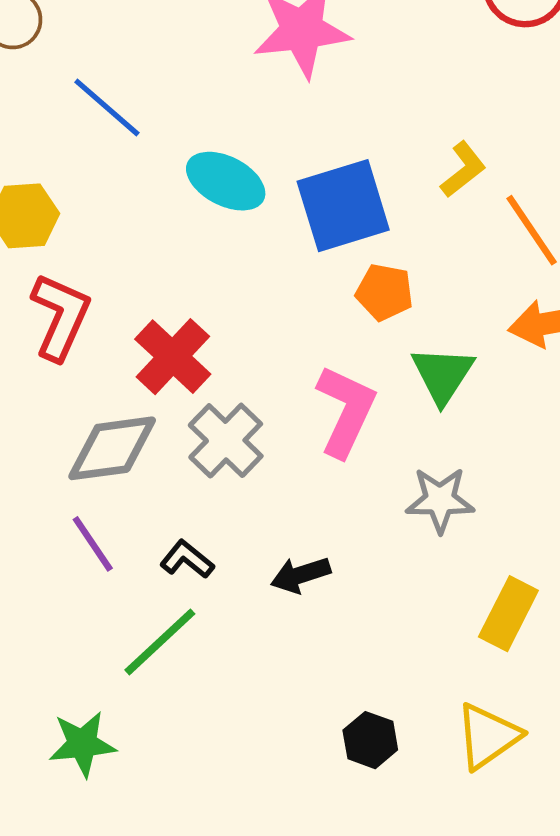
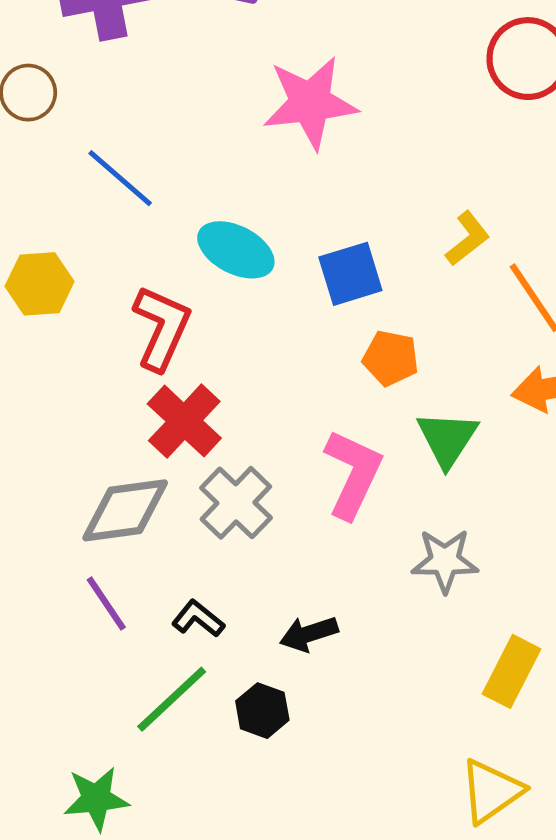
blue square: (343, 206) -> (350, 274), size x0.7
red L-shape: (60, 317) -> (162, 328), moved
black hexagon: (370, 740) -> (262, 711), moved

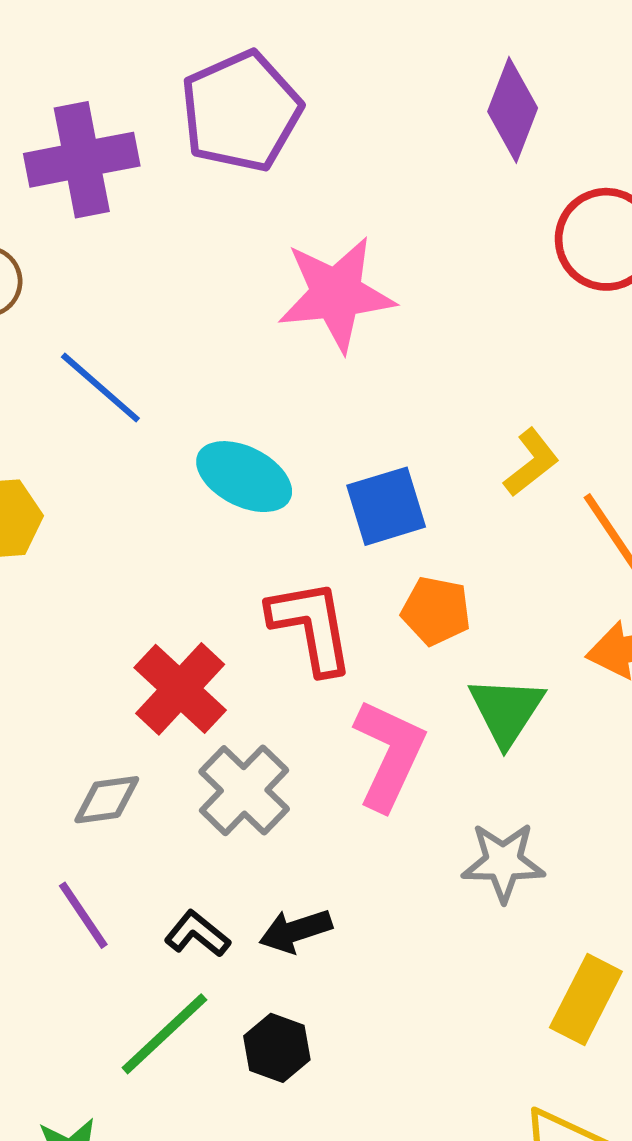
red L-shape: (162, 328) -> (311, 626), moved, turned -34
gray diamond: (125, 510) -> (107, 800), size x0.6
black arrow: (309, 634) -> (296, 931), moved

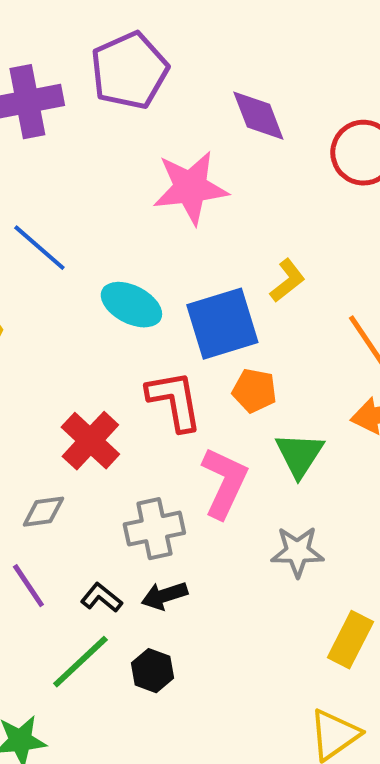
purple diamond: (513, 110) -> (258, 116), moved, turned -42
yellow L-shape: (531, 463) -> (287, 281), moved
blue square: (386, 506) -> (222, 324), size x1.4
gray cross: (244, 790) -> (154, 529), moved, turned 34

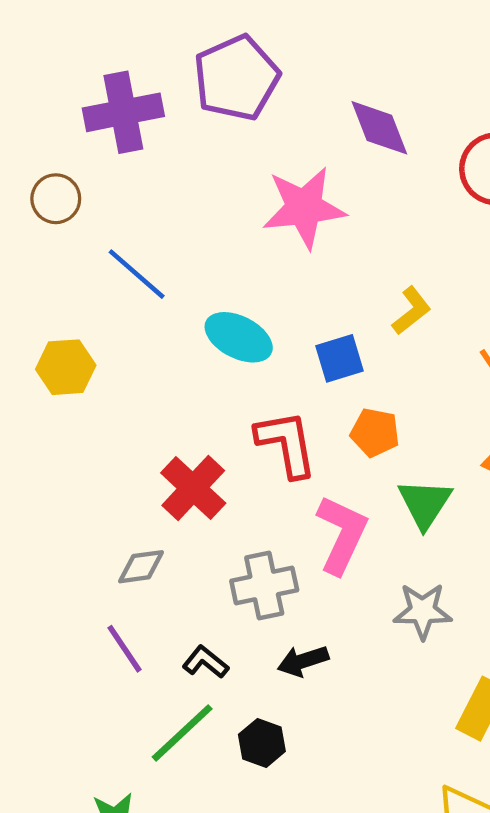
blue square: (222, 324) -> (340, 358), size x0.6
black arrow: (164, 596) -> (303, 661), moved

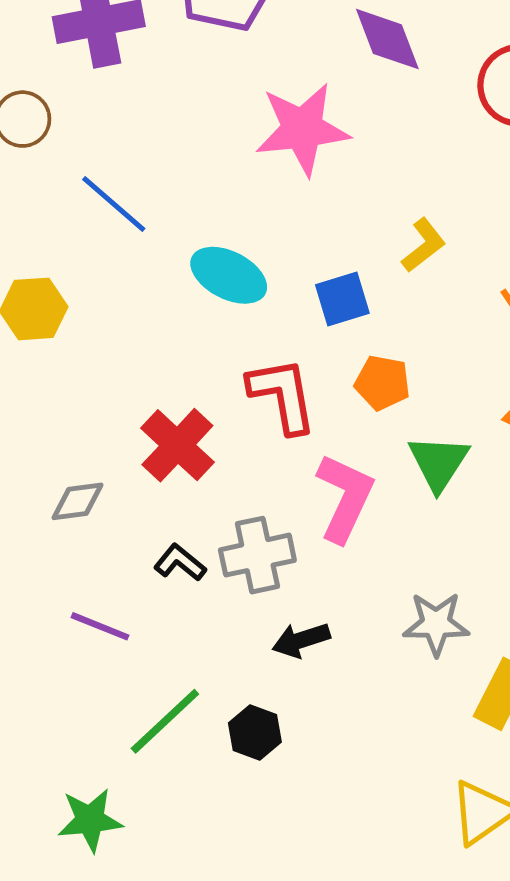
gray diamond: (141, 567) -> (77, 501), moved
gray star: (423, 611) -> (436, 624), moved
purple line: (124, 649) -> (100, 626), turned -34
black L-shape: (205, 662) -> (180, 563), moved

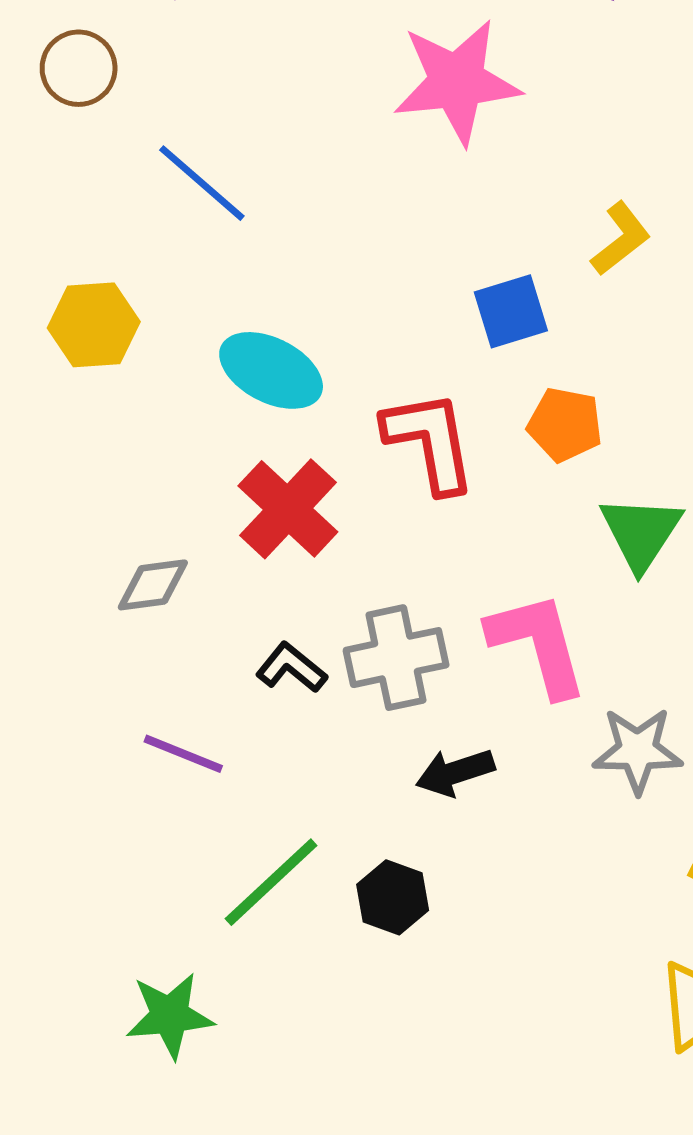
cyan ellipse: (229, 275) -> (271, 370), moved
pink L-shape: (345, 498) -> (538, 644), moved, turned -40

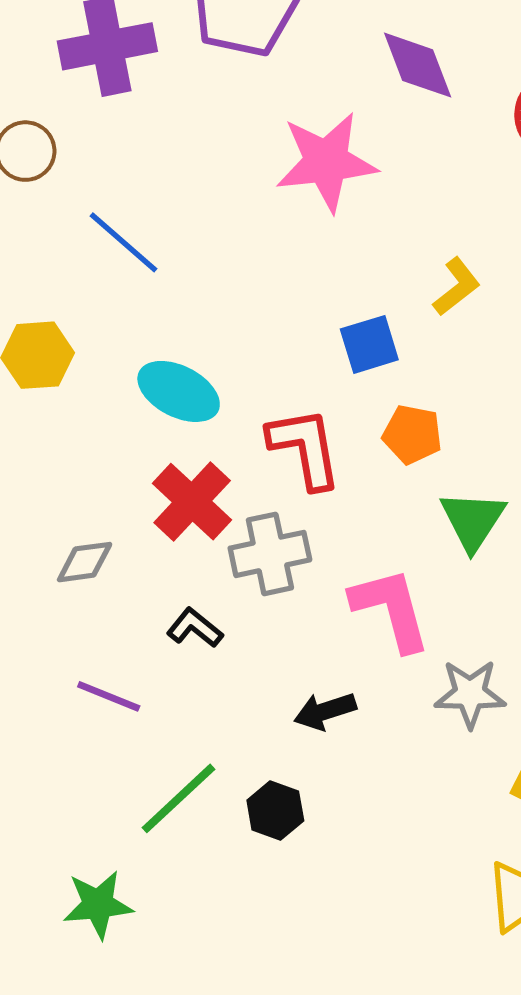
gray cross: (396, 658) -> (270, 554), moved

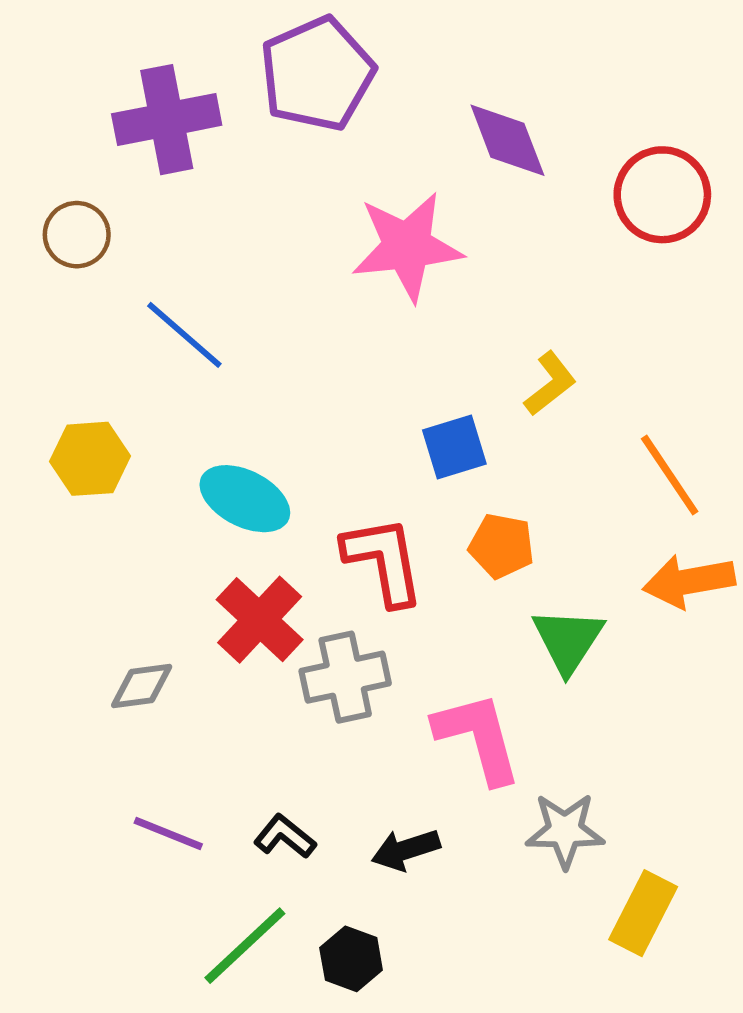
black L-shape: (195, 628) -> (285, 836), moved

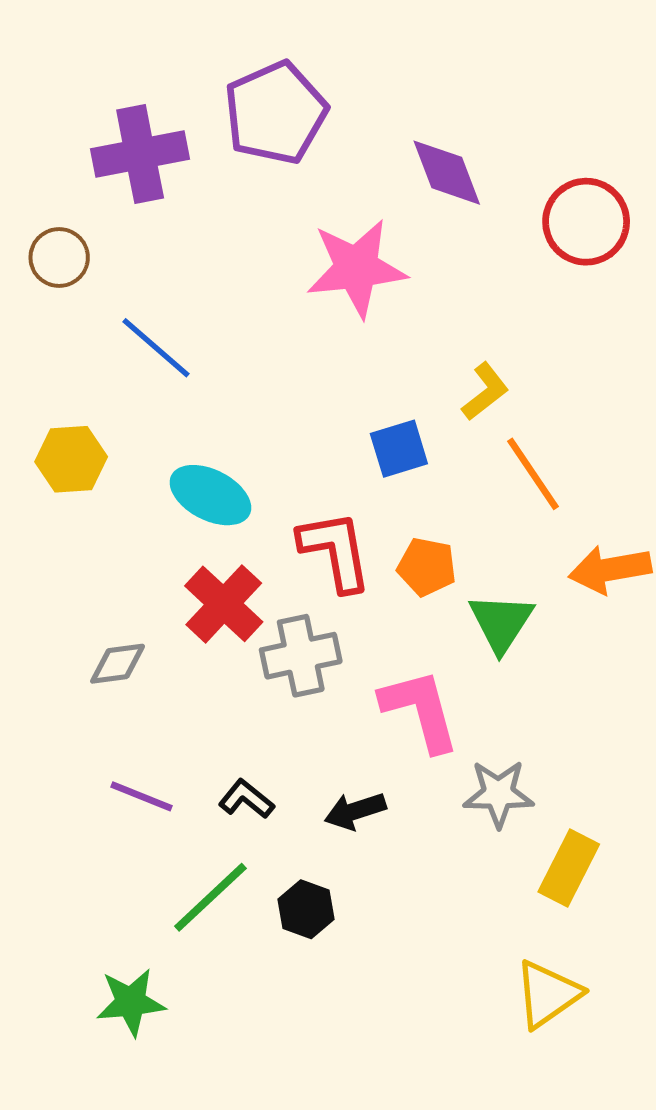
orange line: (670, 475) -> (533, 474), moved
orange pentagon: (502, 546) -> (427, 567), moved

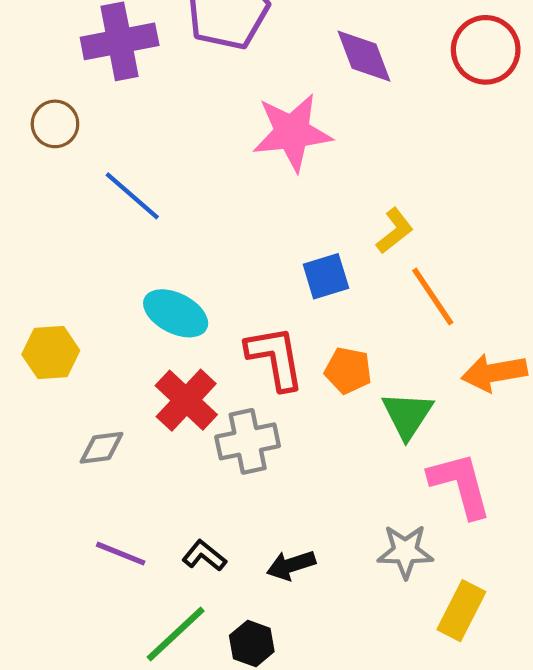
red circle: (586, 222) -> (486, 50), moved
yellow hexagon: (71, 459) -> (51, 352), moved
pink L-shape: (420, 710) -> (460, 485), moved

